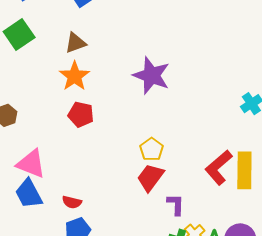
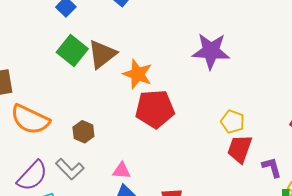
brown triangle: (75, 43) -> (102, 54), moved, size x1.4
red pentagon: (81, 115) -> (155, 109), size x1.5
pink triangle: (31, 164) -> (122, 171), size x0.6

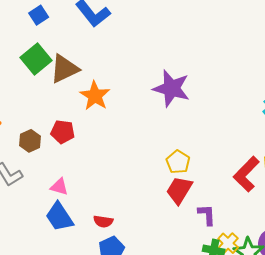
red pentagon: (155, 109) -> (63, 132), moved, size x0.6

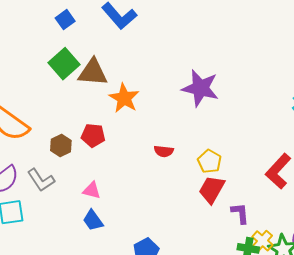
brown triangle: (64, 69) -> (93, 72), turned 32
blue trapezoid: (59, 217) -> (93, 220), size x0.7
red semicircle: (103, 221) -> (164, 151), moved

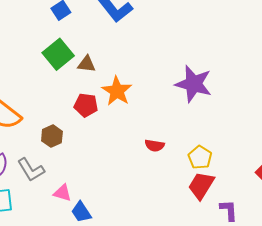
brown triangle: (93, 72) -> (87, 64), size x0.6
red pentagon: (93, 135) -> (86, 105), moved
pink triangle: (92, 190) -> (62, 193), moved

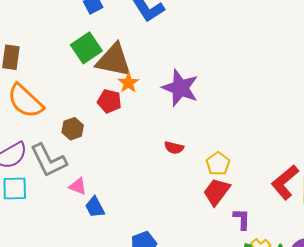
brown triangle: (87, 64) -> (114, 60), size x2.0
purple star: (194, 84) -> (180, 88), moved
orange star: (117, 91) -> (128, 83), moved, size x0.7
gray L-shape: (31, 170) -> (48, 160), size x1.4

